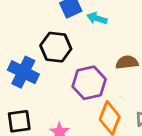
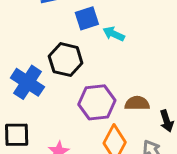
brown semicircle: (127, 62) -> (137, 103), moved

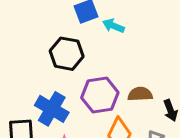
blue cross: (27, 82) -> (52, 109), moved

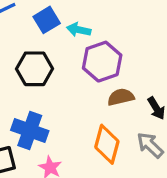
purple hexagon: (100, 95) -> (102, 62), moved

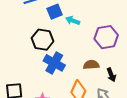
purple hexagon: (102, 62) -> (106, 37), moved
blue cross: (30, 130) -> (54, 63), moved

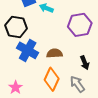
brown semicircle: (91, 65) -> (54, 53), moved

